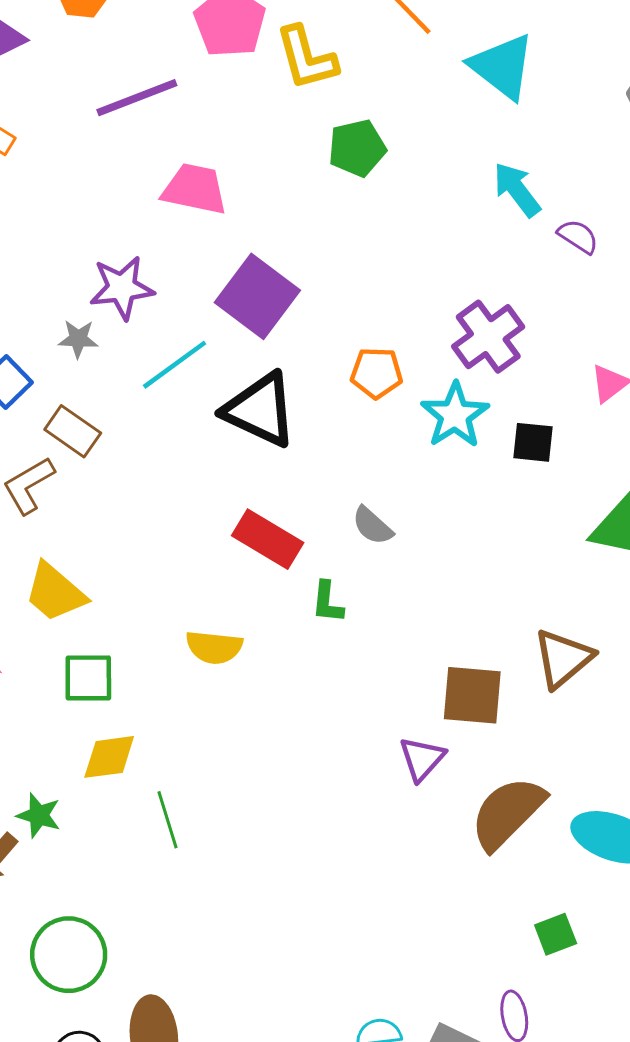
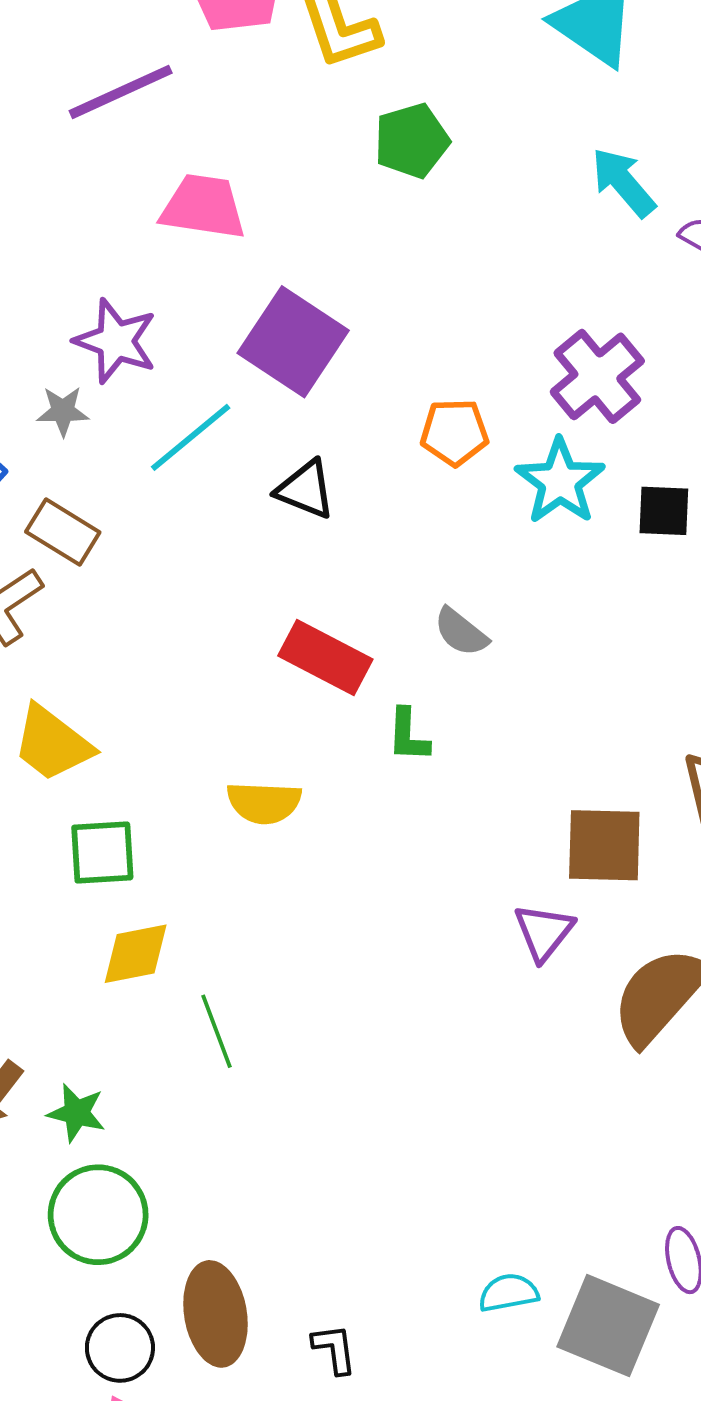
purple star: (122, 288) -> (116, 341), turned 30
black triangle: (260, 410) -> (306, 489), size x0.6
green star: (39, 815) -> (77, 1113), moved

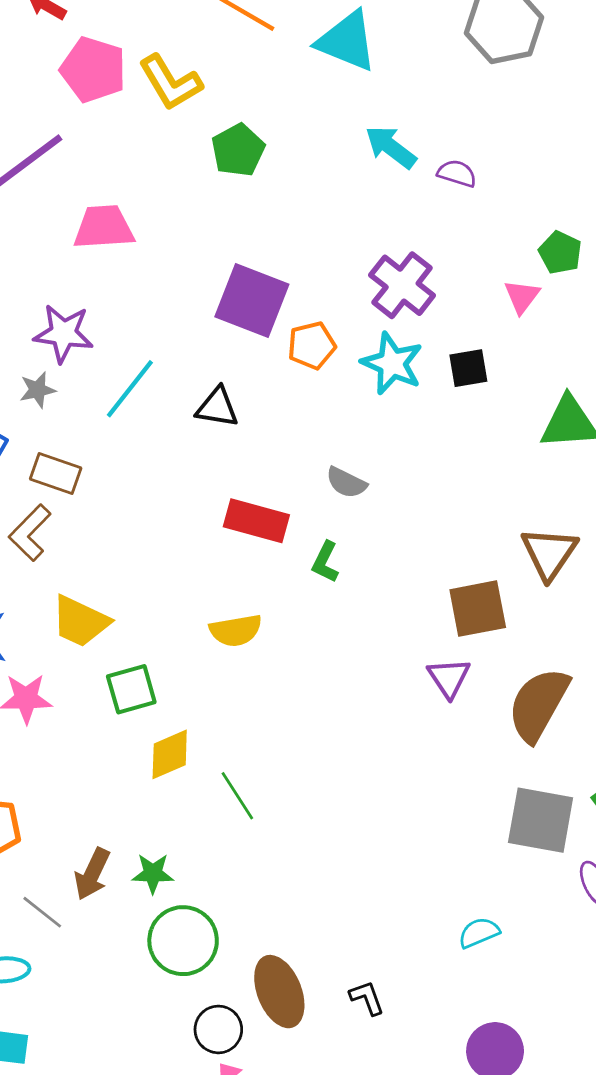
purple square: (293, 342) -> (252, 300), moved
green L-shape: (408, 735) -> (325, 562), turned 36
gray square: (608, 1326) -> (541, 820), moved

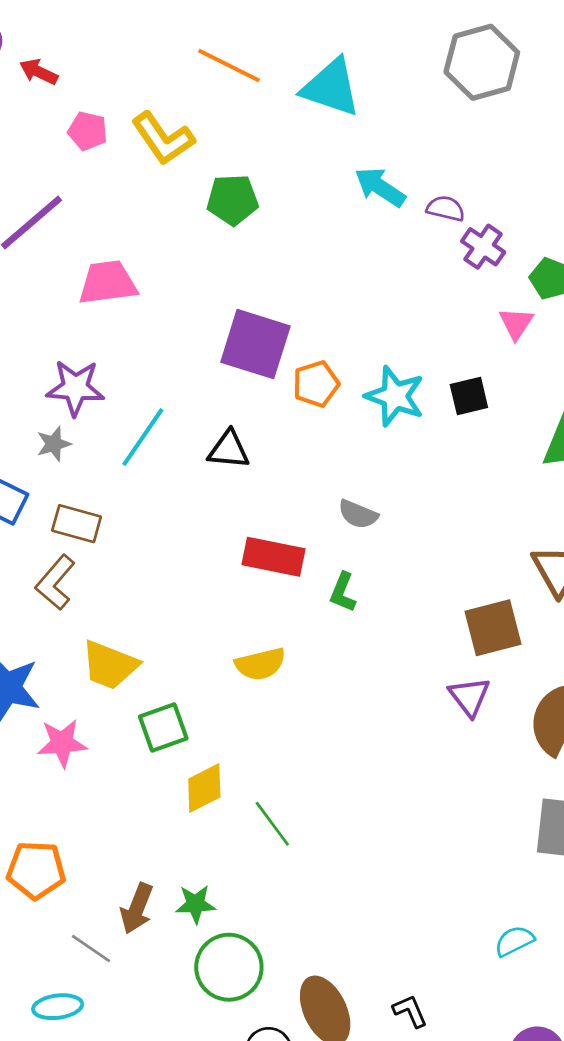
pink pentagon: (93, 70) -> (88, 131), size x0.6
green pentagon: (238, 150) -> (233, 200), turned 30
purple cross: (402, 285) -> (483, 247), moved, size x0.7

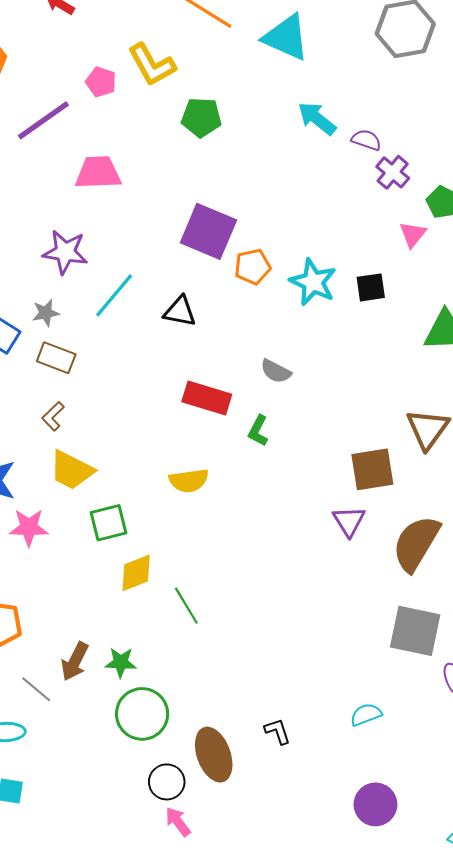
pink pentagon: (88, 131) -> (101, 82), moved
gray star: (54, 444) -> (46, 313), moved
brown L-shape: (55, 582) -> (53, 416), moved, size x0.7
black L-shape: (410, 1011) -> (278, 731), moved

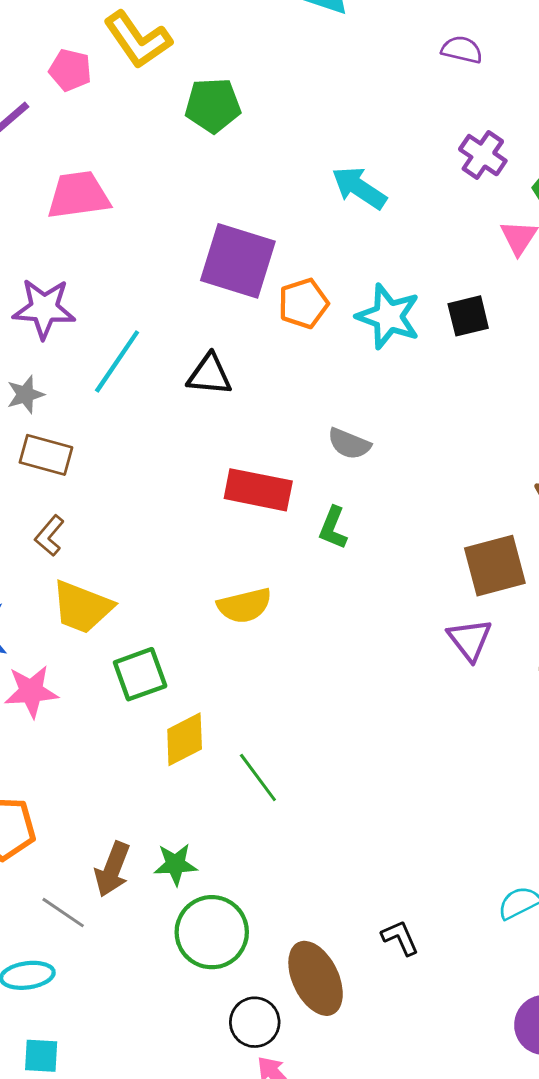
cyan arrow: (317, 118) -> (359, 188), moved
purple semicircle: (366, 140) -> (462, 50), moved

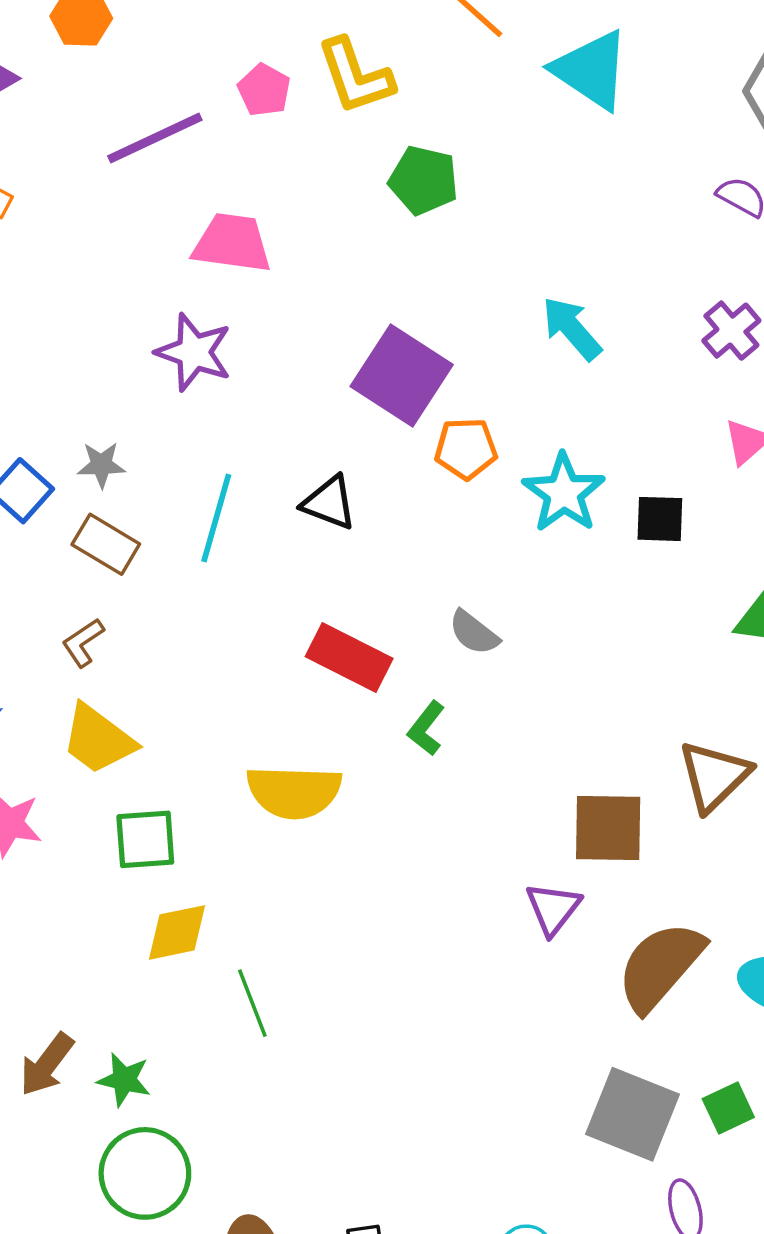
purple star: (44, 308) -> (194, 352), moved
cyan line: (117, 361) -> (216, 518), moved, turned -34
yellow semicircle: (245, 605) -> (294, 792), size x1.4

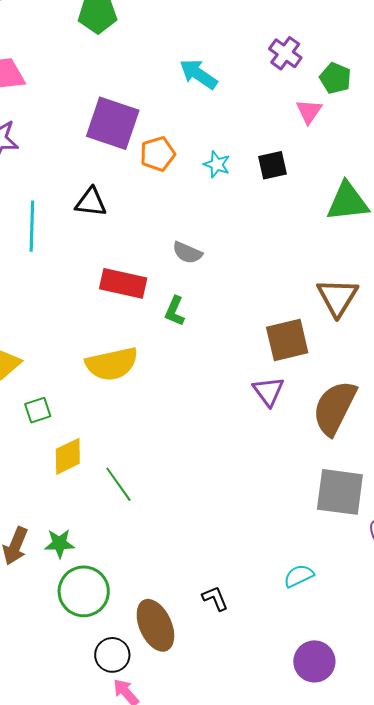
cyan star: (564, 493) -> (217, 164), size x0.6
green square: (145, 839) -> (38, 410), size x0.7

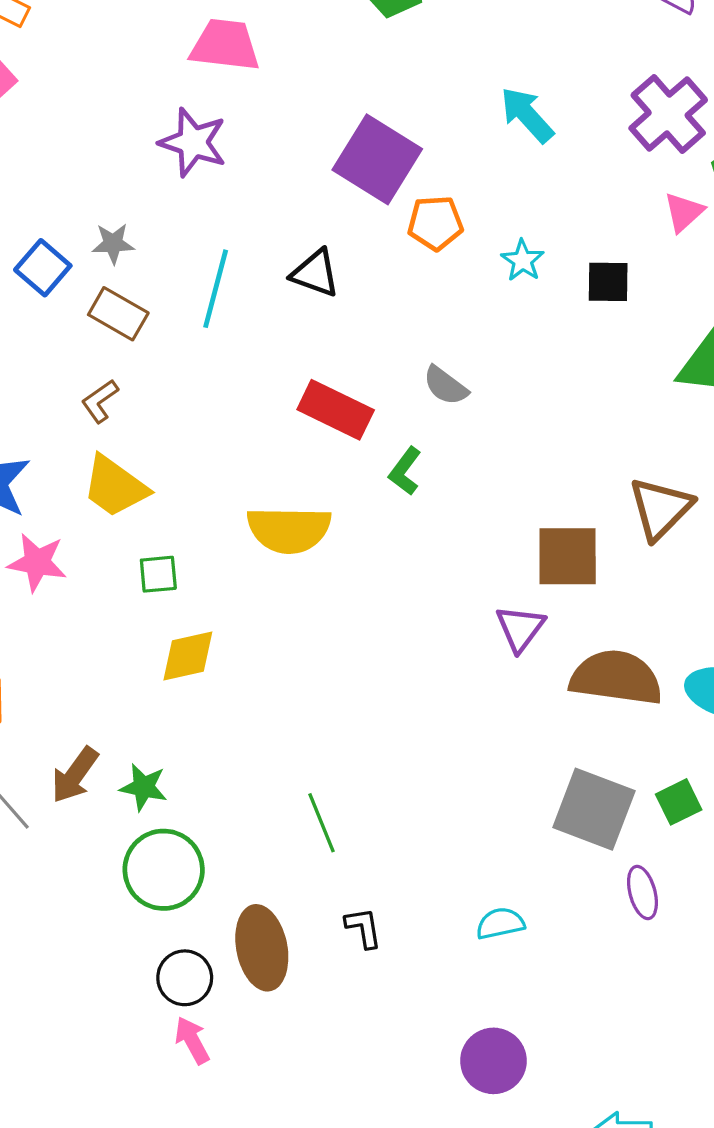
purple cross: (285, 53) -> (668, 114), size x1.5
brown semicircle: (335, 408) -> (616, 678), turned 58
green line: (118, 484) -> (321, 823), moved

